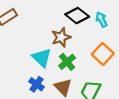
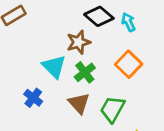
blue cross: (36, 84) -> (33, 98), moved

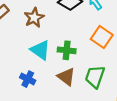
brown star: (78, 42) -> (34, 18), moved
green cross: (85, 72) -> (67, 50), turned -36

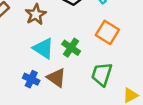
green cross: (67, 50) -> (71, 48), turned 30
brown triangle: (66, 77) -> (56, 78), moved

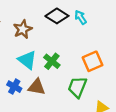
orange square: (107, 32) -> (92, 61), moved, turned 30
brown triangle: (56, 78) -> (37, 87), turned -30

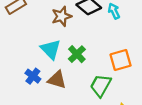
brown star: (23, 29) -> (62, 16), moved

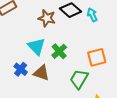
brown star: (62, 16) -> (47, 18), turned 30

